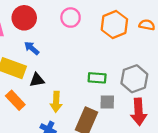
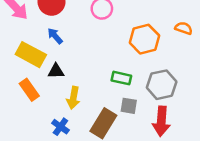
orange hexagon: (114, 25) -> (144, 39), moved

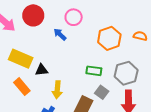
orange semicircle: (184, 28) -> (140, 36), moved
blue arrow: (55, 36) -> (60, 34), moved
gray square: (129, 106) -> (102, 92), turned 32

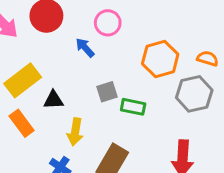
yellow rectangle: (21, 59) -> (23, 80), turned -65
gray hexagon: (126, 73) -> (194, 94), moved
gray square: (102, 92) -> (107, 92), moved, turned 32

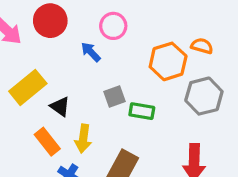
orange semicircle: (208, 59) -> (202, 46), moved
black triangle: (53, 100) -> (60, 107), turned 40
orange rectangle: (22, 123) -> (47, 142), moved

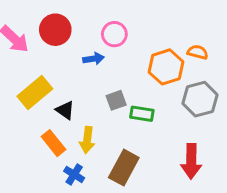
blue arrow: (91, 52) -> (93, 59), turned 126

